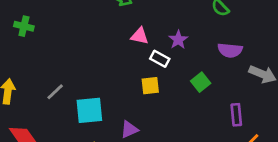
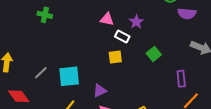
green cross: (24, 26) -> (45, 15), moved
purple semicircle: (230, 50) -> (187, 14), moved
gray line: (55, 92) -> (41, 73), moved

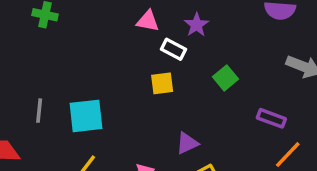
gray line: (41, 73) -> (39, 111), turned -40
purple rectangle: (181, 79) -> (271, 118), turned -63
purple triangle: (100, 91) -> (187, 143), moved

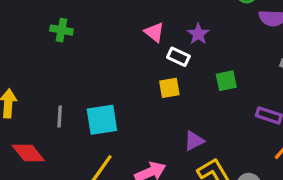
pink triangle: (148, 21) -> (154, 32), turned 30
green square: (226, 78) -> (226, 81), turned 30

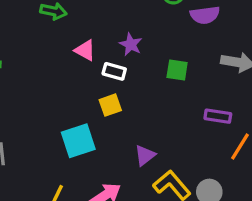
green square: (226, 81) -> (177, 70), moved, turned 30
cyan square: (102, 120) -> (78, 141), moved

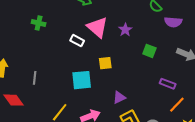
pink triangle: (85, 50) -> (97, 27), size x1.6
white rectangle: (114, 71) -> (77, 41), moved

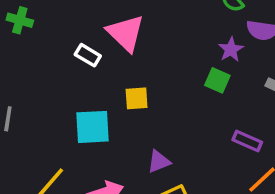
purple star: (125, 30) -> (231, 49), moved

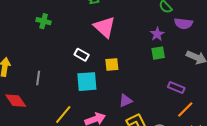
purple star: (231, 49) -> (157, 34), moved
white rectangle: (88, 55) -> (82, 55), moved
green square: (217, 80) -> (158, 53), turned -32

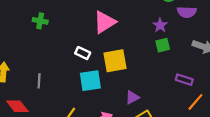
pink triangle: (105, 27) -> (104, 22), turned 50
yellow square: (112, 65) -> (115, 61), size x1.6

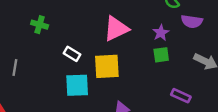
green cross: (40, 21) -> (40, 25), moved
pink triangle: (104, 22) -> (116, 29), moved
gray line: (39, 81) -> (15, 67), moved

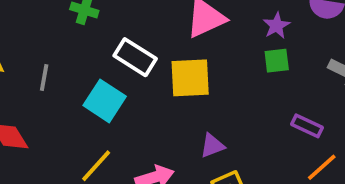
white rectangle: (72, 54) -> (135, 57), size x1.5
cyan square: (77, 85) -> (105, 101), moved, turned 35

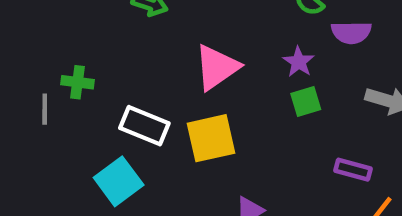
gray line: (44, 78) -> (45, 109), moved
cyan square: (105, 101) -> (119, 181), turned 30

